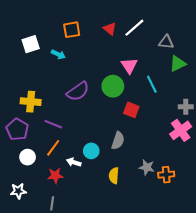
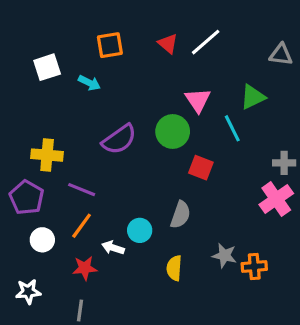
gray triangle: (166, 42) -> (281, 55), moved
green triangle: (178, 64) -> (253, 97), moved

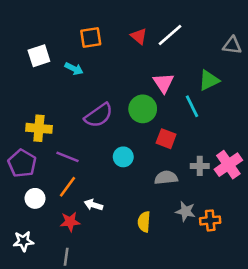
gray cross: (284, 163) -> (200, 166), moved
gray semicircle: (180, 215) -> (166, 178), moved, turned -115
cyan circle: (140, 230) -> (123, 157), moved

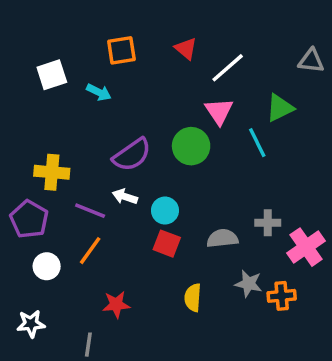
white line: (170, 35) -> (228, 68), moved
red square: (166, 139) -> (167, 244), moved
pink cross: (228, 165) -> (306, 247), moved
white arrow: (93, 205) -> (125, 197), moved
red star: (70, 222) -> (116, 305), moved

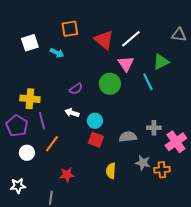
red triangle: (186, 49) -> (104, 40), moved, size x1.5
purple semicircle: (132, 155) -> (76, 89), size x0.6
purple line: (90, 211) -> (42, 121), moved, turned 54

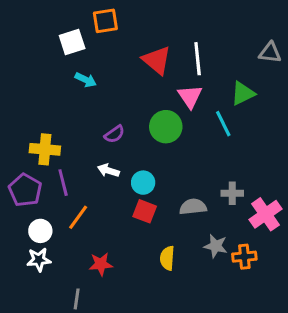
orange square: (70, 29) -> (105, 21), moved
white line: (131, 39) -> (198, 59), turned -55
white square: (30, 43) -> (72, 42), moved
white star: (18, 186) -> (39, 260), moved

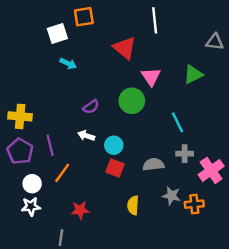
white line: (198, 59) -> (155, 20), moved
cyan line: (223, 124) -> (177, 122), moved
yellow cross: (45, 149) -> (20, 116), moved

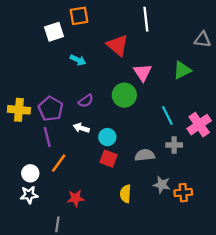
cyan arrow: (68, 64) -> (78, 60), moved
purple pentagon: (20, 151) -> (51, 109), moved
pink cross: (211, 170) -> (199, 125), moved

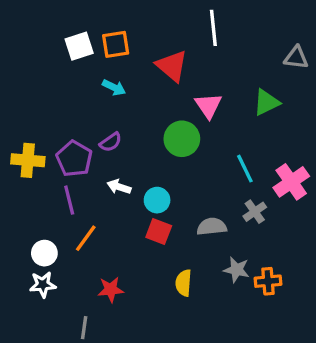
orange square: (79, 16) -> (116, 44), moved
purple semicircle: (86, 101) -> (111, 142), moved
gray cross: (174, 145) -> (255, 212), turned -35

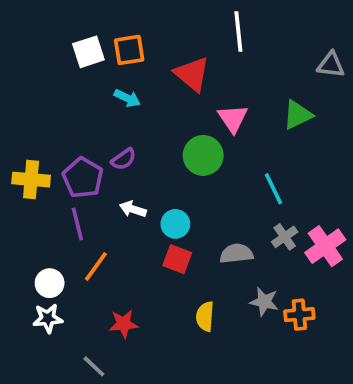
pink cross: (291, 182) -> (325, 246), moved
gray line: (84, 328) -> (94, 366), turned -55

